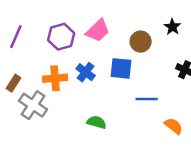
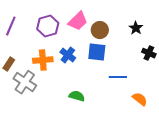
black star: (172, 27) -> (136, 28), moved
brown circle: (141, 42) -> (100, 30), moved

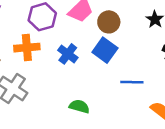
blue square: (97, 52) -> (105, 50), turned 30
orange cross: (43, 60) -> (27, 48), moved

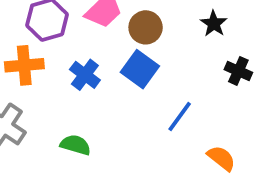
blue line: (132, 82) -> (180, 116), turned -55
green semicircle: (79, 106) -> (75, 145), moved

